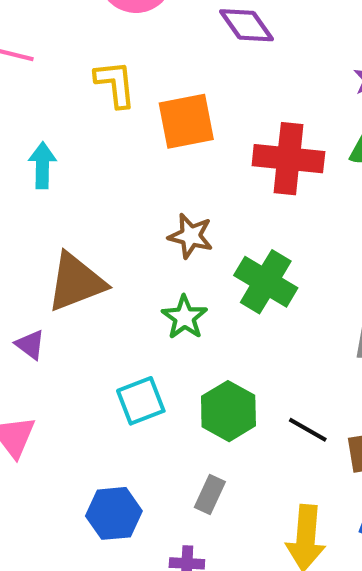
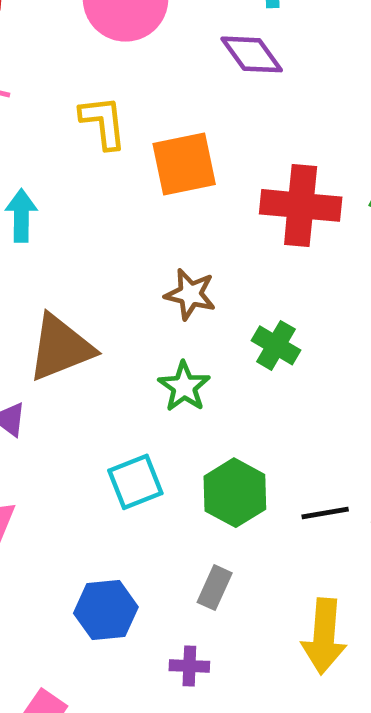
green cross: (266, 282) -> (276, 345), size x0.7
black line: (308, 430) -> (325, 513), turned -39

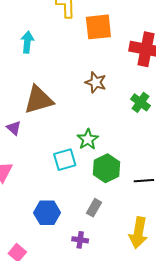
green cross: (276, 345) -> (140, 102), moved
green star: (184, 387) -> (88, 139), moved

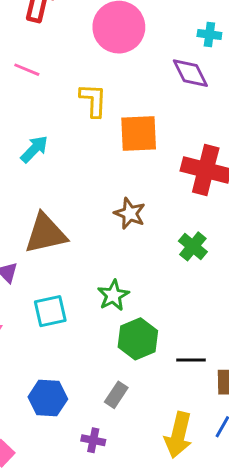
cyan arrow: (27, 42) -> (34, 149), turned 35
cyan square: (65, 160) -> (50, 311), moved

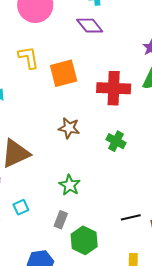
cyan square: (50, 311) -> (21, 207), moved, size x0.7
green hexagon: (138, 339) -> (84, 240), moved
gray rectangle: (116, 395) -> (61, 220), moved

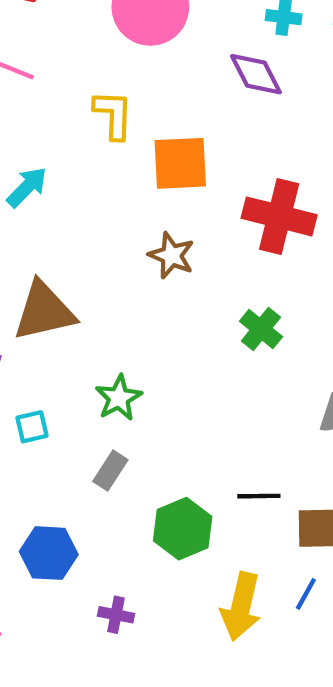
brown star: (69, 128) -> (171, 255), moved
green star: (70, 185) -> (119, 398), moved
green hexagon: (84, 240) -> (183, 529), moved

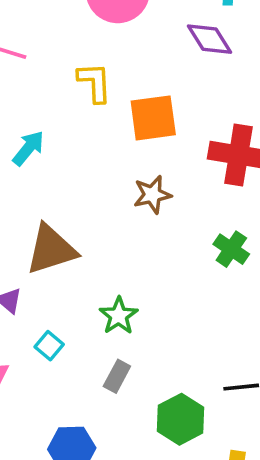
brown star: (171, 255) -> (152, 195), turned -30
cyan square: (32, 427) -> (49, 346), turned -32

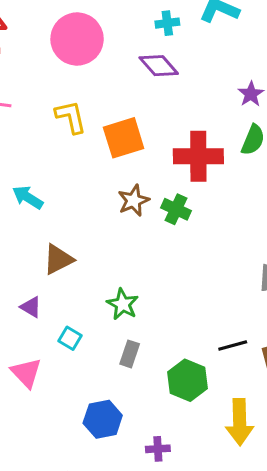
cyan arrow: (28, 148) -> (28, 197), moved, turned -88
brown triangle: (51, 249) -> (58, 259), size x0.7
green cross: (231, 249) -> (176, 209), moved

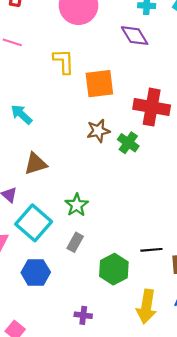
cyan square: (70, 338) -> (34, 223), size x2.0
blue hexagon: (103, 419) -> (36, 272), moved

